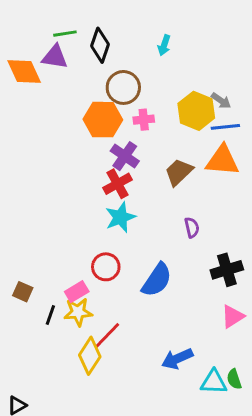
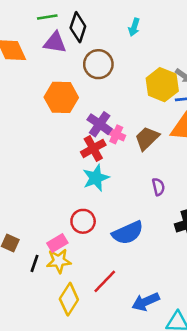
purple triangle: (55, 57) -> (55, 42), moved
orange hexagon: (103, 120) -> (61, 97), moved
pink cross: (144, 120) -> (116, 134), moved, turned 30
blue semicircle: (157, 280) -> (128, 233), turned 32
red line: (107, 335) -> (105, 281), moved

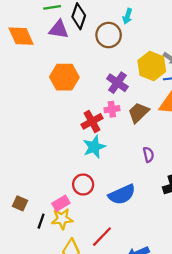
brown circle: (98, 64) -> (109, 35), moved
purple cross: (100, 124) -> (117, 83), moved
pink cross: (116, 134) -> (112, 109), turned -32

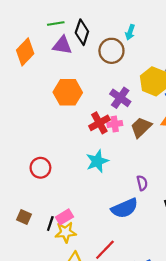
orange diamond: (21, 36) -> (25, 52), turned 68
red cross: (92, 121) -> (99, 123), moved
purple semicircle: (148, 155) -> (142, 183), moved
red circle: (83, 185) -> (40, 168), moved
black line: (41, 221) -> (50, 223), moved

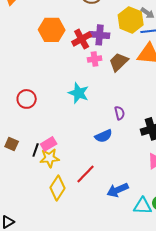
purple cross: (120, 98) -> (100, 35), turned -30
red cross: (99, 123) -> (82, 39), moved
cyan star: (97, 161) -> (79, 93), turned -30
blue semicircle: (125, 208) -> (104, 136), size x0.7

